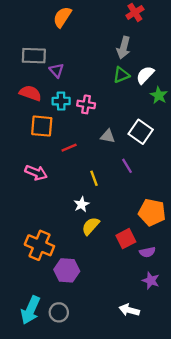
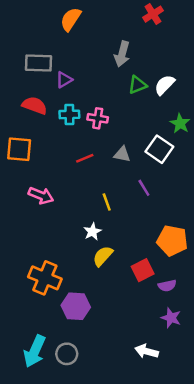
gray arrow: (124, 48) -> (122, 54), moved
purple triangle: (57, 70) -> (64, 80), turned 42
green star: (159, 95) -> (180, 123), moved
orange square: (42, 126) -> (19, 149), moved
red line: (69, 148) -> (85, 158), moved

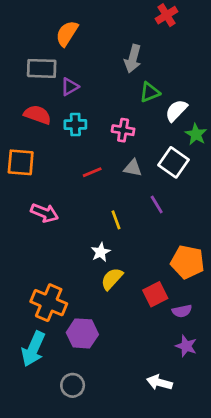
orange semicircle: (71, 19) -> (67, 33), moved
white semicircle: (165, 85) -> (176, 110), moved
pink cross: (98, 118) -> (123, 130), moved
cyan arrow: (35, 351) -> (33, 349), moved

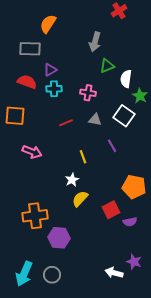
purple triangle: (70, 87) -> (50, 70), moved
white semicircle: (176, 110) -> (126, 79), turned -36
orange cross: (49, 303) -> (35, 216), turned -30
purple star: (186, 346) -> (134, 262), moved
cyan arrow: (33, 349) -> (24, 274), moved

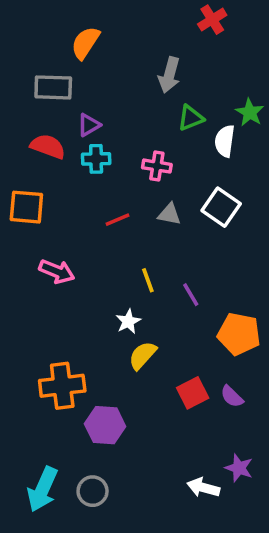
green star: (140, 96) -> (250, 112), moved
purple line: (112, 146) -> (191, 295), moved
red square: (111, 210) -> (193, 393), moved
purple semicircle: (130, 222) -> (232, 396), turned 56

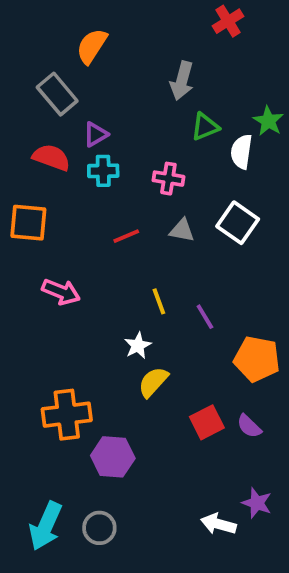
gray rectangle: (53, 87) -> (57, 94), turned 48

